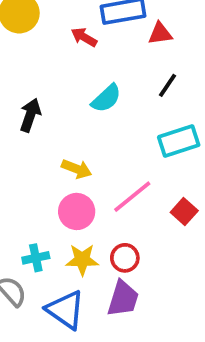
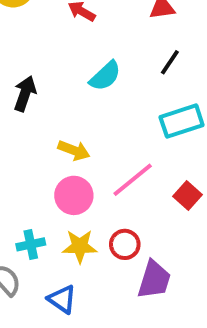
purple trapezoid: (123, 299) -> (154, 280), moved
blue triangle: (66, 310) -> (62, 299), size x0.7

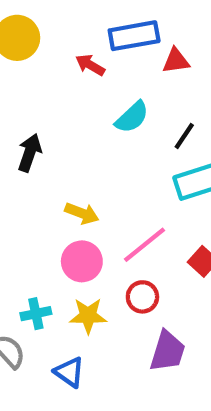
black line: (170, 62) -> (184, 136), moved
cyan semicircle: (105, 76) -> (132, 117), moved
red circle: (125, 244) -> (142, 297), moved

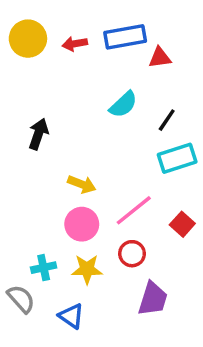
red arrow: (90, 65) -> (75, 44), moved, turned -40

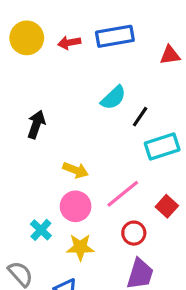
red triangle: (160, 58) -> (170, 55), moved
black line: (167, 120) -> (140, 117), moved
red circle: (132, 254) -> (134, 233), moved
cyan cross: (44, 268) -> (41, 230), moved, turned -35

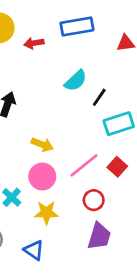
red arrow: (69, 43) -> (34, 43), moved
red square: (167, 206) -> (117, 167), moved

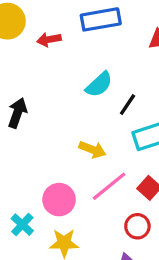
yellow arrow: (42, 145) -> (92, 150), moved
red circle: (94, 200) -> (137, 226), moved

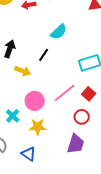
black line: (127, 105) -> (44, 55), moved
yellow arrow: (92, 150) -> (23, 71), moved

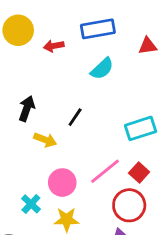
cyan semicircle: (59, 32) -> (102, 69), moved
red circle: (82, 117) -> (129, 205), size x1.5

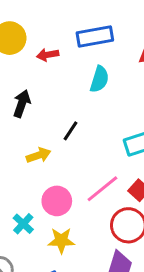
cyan semicircle: (102, 69) -> (99, 79), turned -30
black arrow: (27, 109) -> (22, 104), moved
yellow arrow: (45, 140) -> (39, 155), turned -40

